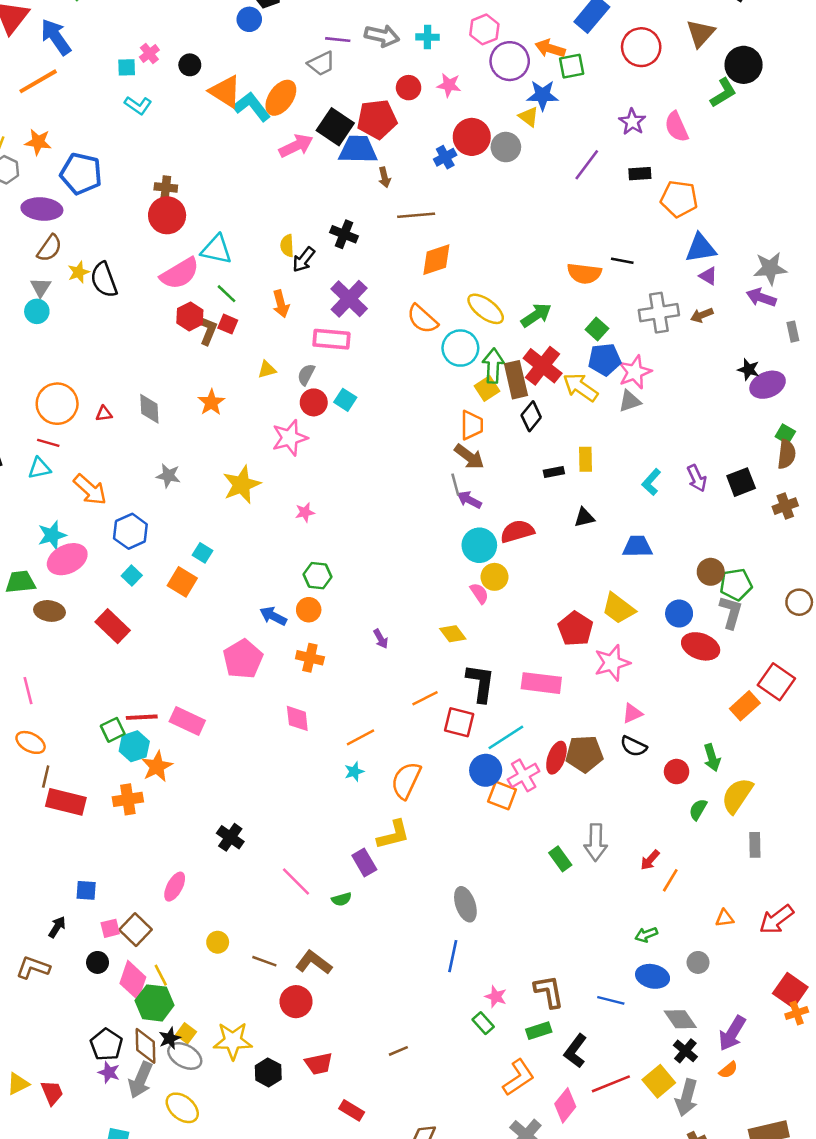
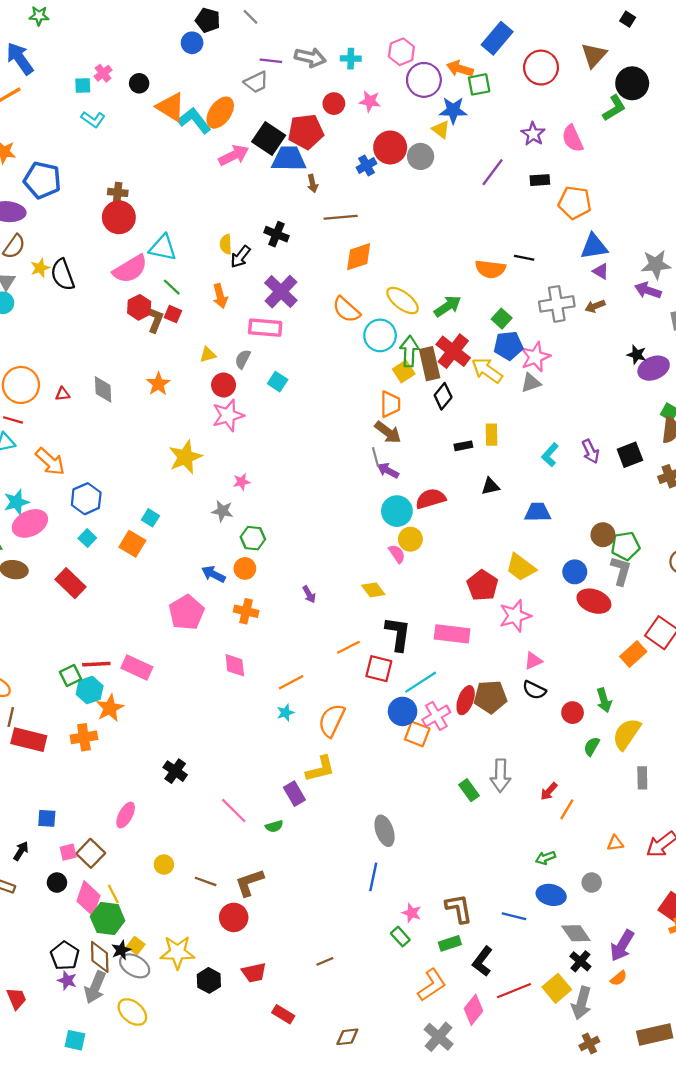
red circle: (314, 402) -> (224, 385), moved
gray star: (168, 476) -> (222, 511), moved
brown L-shape: (314, 962) -> (249, 883), turned -56

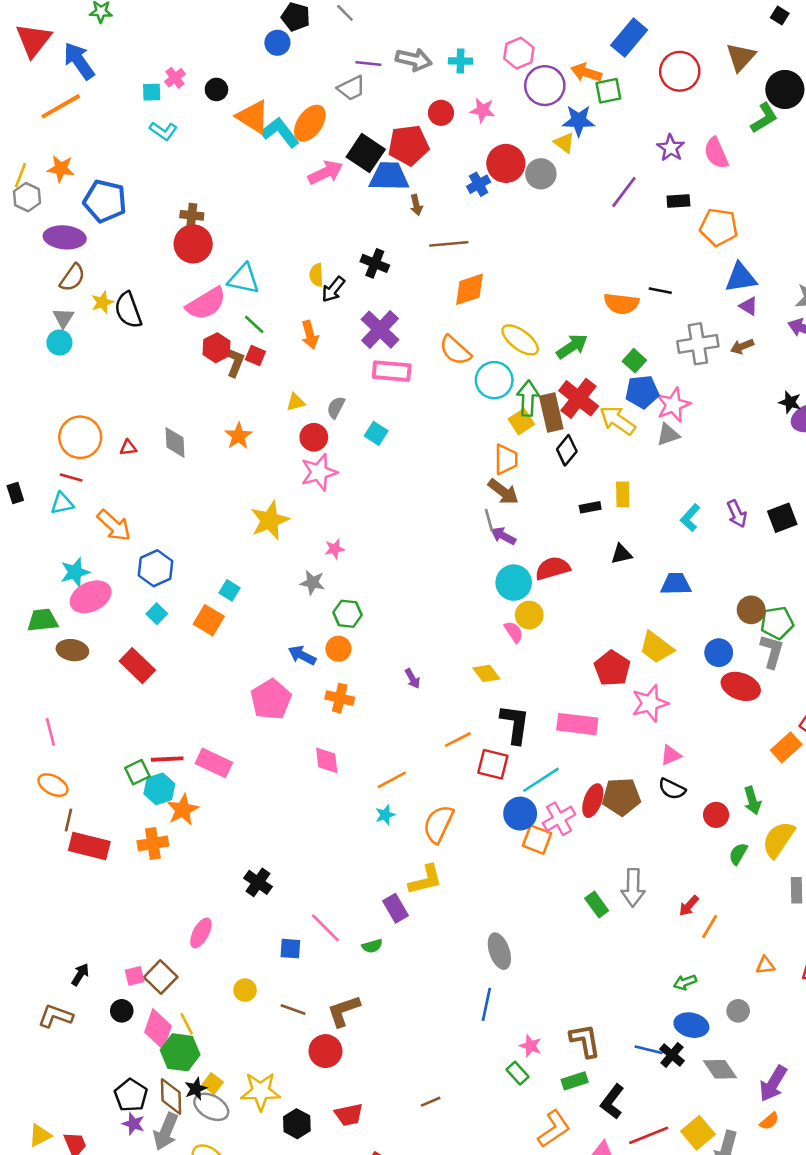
pink rectangle: (265, 328) -> (392, 371), moved
blue square: (47, 818) -> (290, 949), moved
black cross: (580, 961) -> (672, 1055), moved

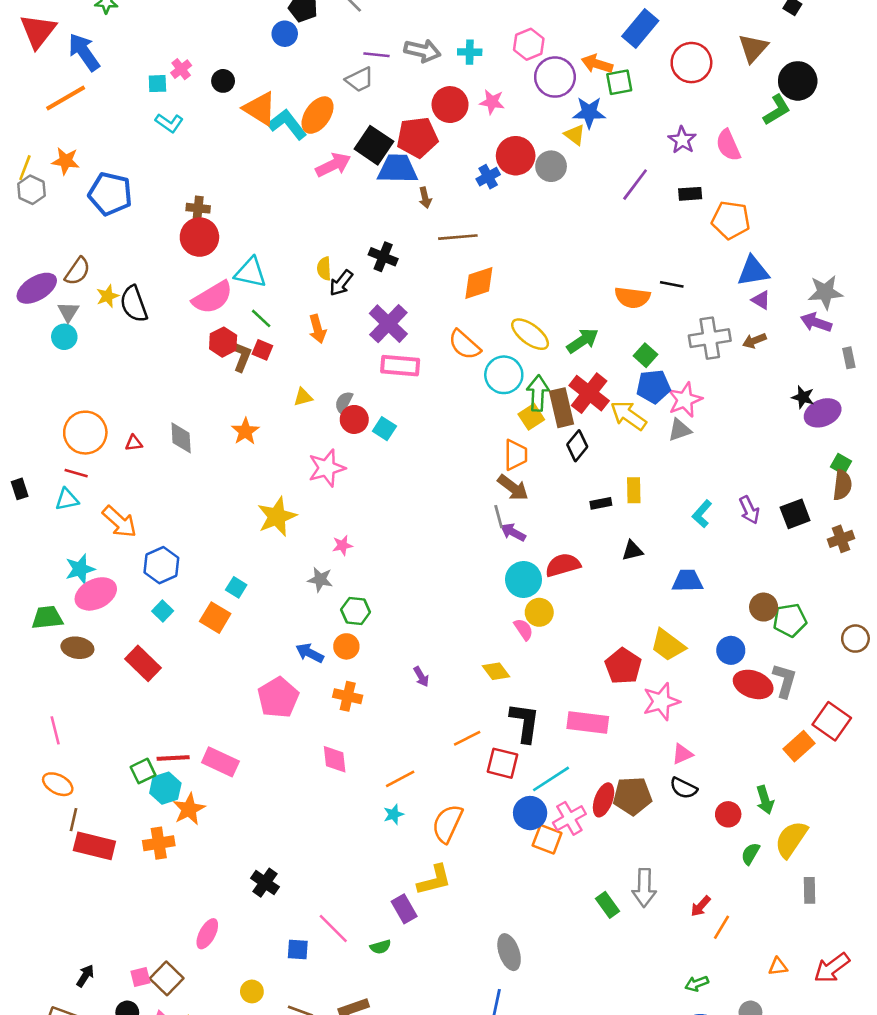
red circle: (441, 113) -> (450, 105), size x1.4
purple ellipse: (65, 237) -> (37, 288), moved, turned -36
red circle: (314, 437) -> (354, 419), moved
gray L-shape: (772, 651) -> (785, 681), moved

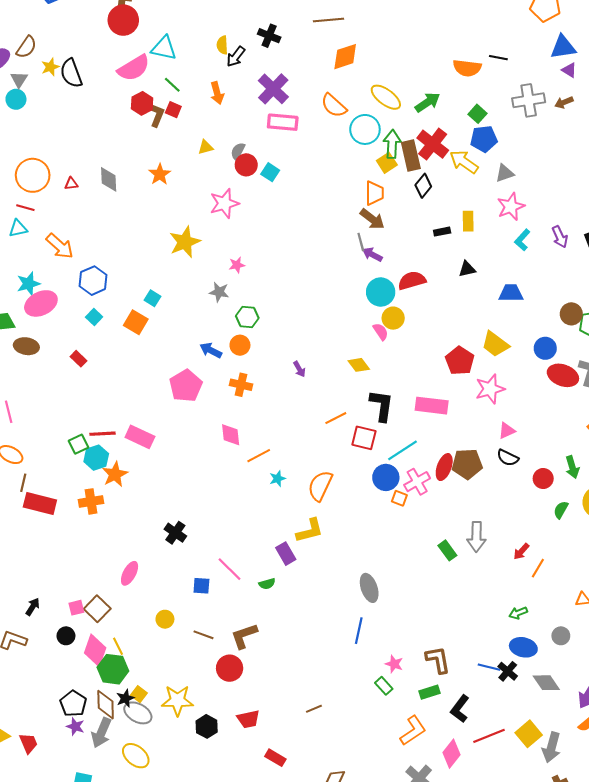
pink star: (685, 400) -> (511, 207), moved
red rectangle: (143, 663) -> (78, 359), size x0.6
orange line: (400, 779) -> (259, 456), moved
orange square: (547, 839) -> (399, 498), size x0.7

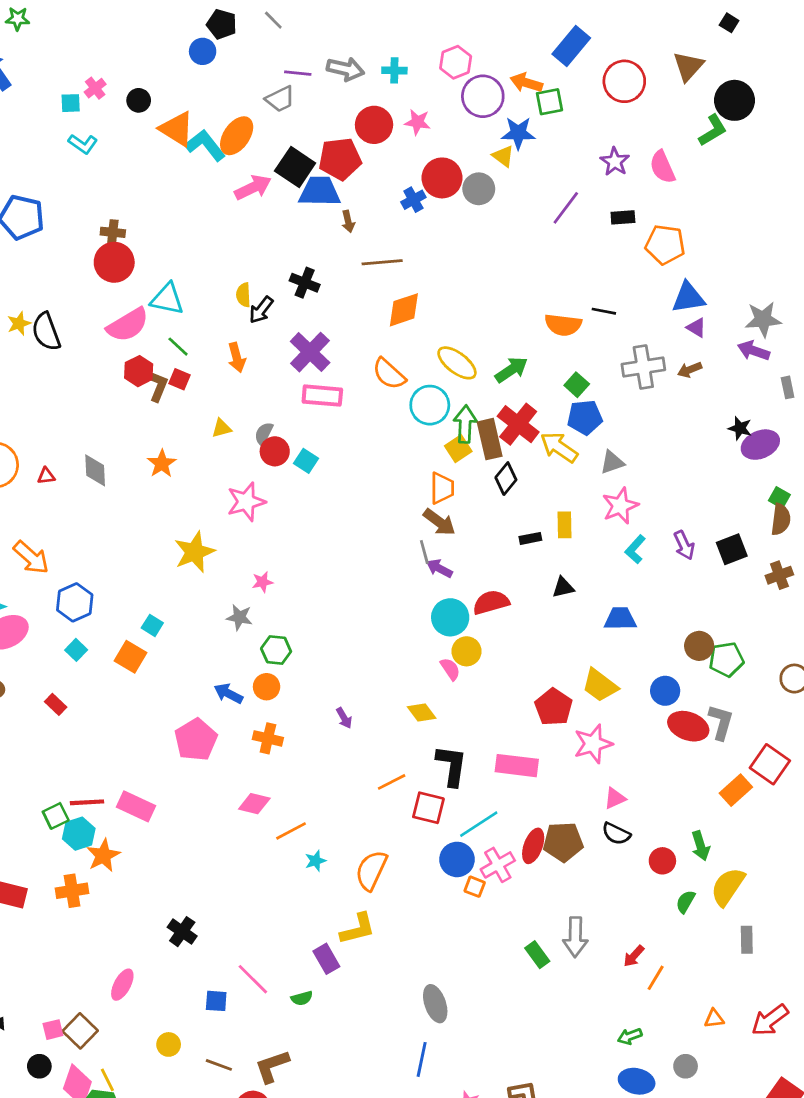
pink diamond: (231, 435) -> (254, 804), turned -70

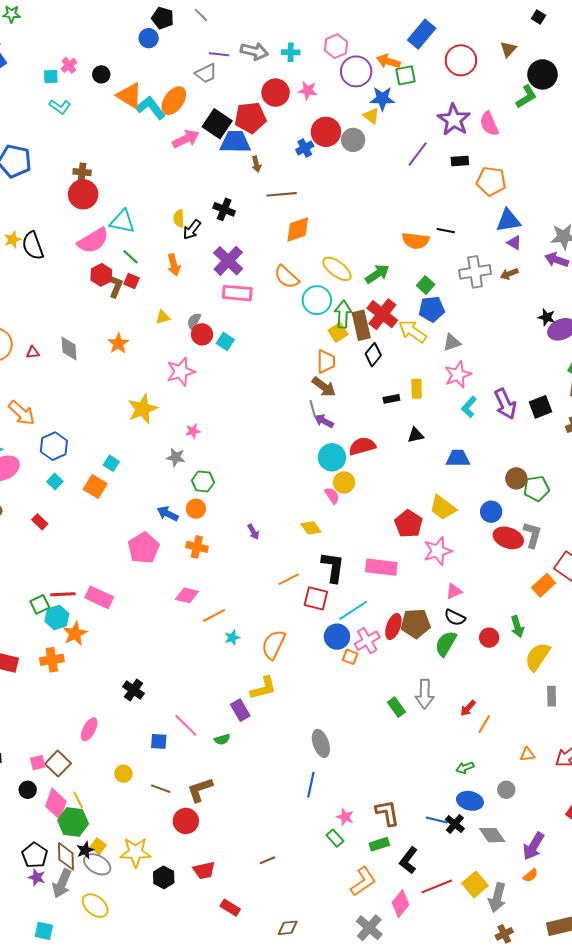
brown triangle: (688, 66) -> (508, 49), size x0.7
purple star: (615, 162) -> (454, 120), size x1.5
purple arrow: (684, 545) -> (505, 404), size x1.4
green semicircle: (686, 902) -> (446, 644), moved, size x1.5

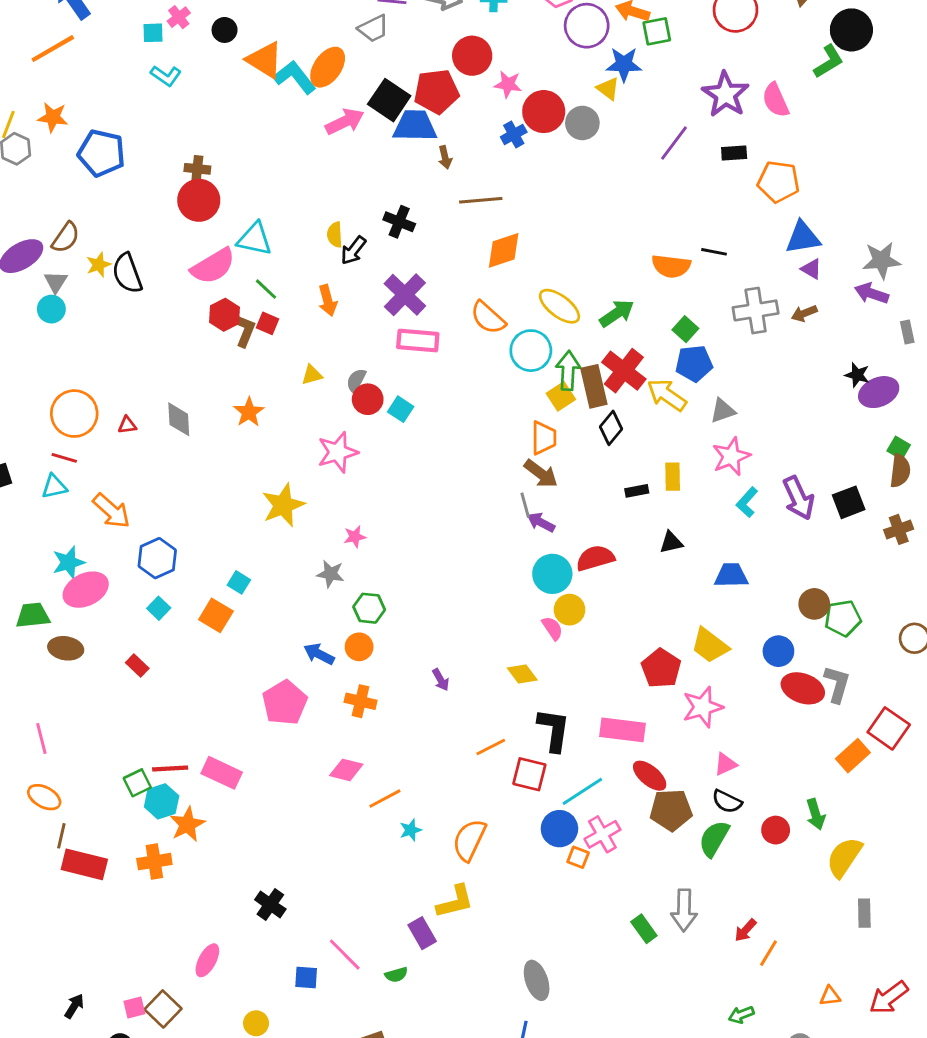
pink star: (308, 91) -> (508, 84), moved
red ellipse: (393, 627) -> (650, 776), moved, turned -70

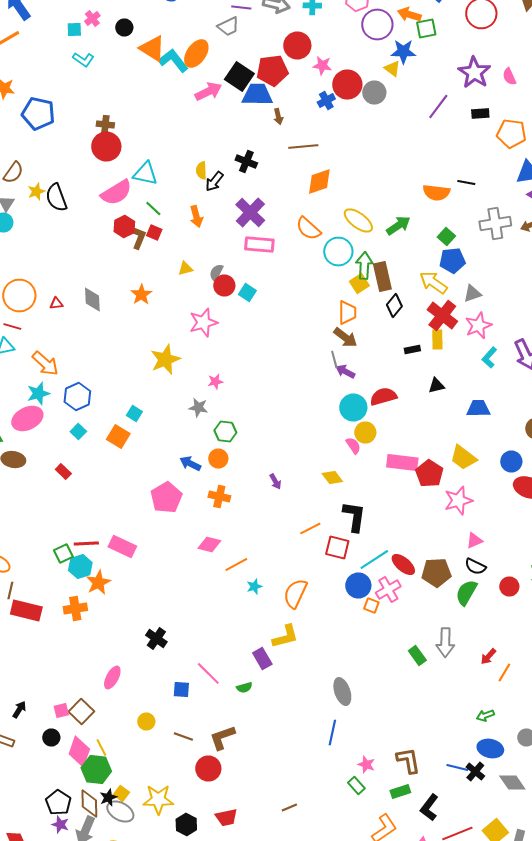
pink semicircle: (776, 100) -> (509, 76), size x0.7
red cross: (624, 371) -> (442, 316), moved
cyan star: (69, 562) -> (38, 394), moved
pink rectangle: (622, 730) -> (402, 462), moved
red ellipse: (650, 776) -> (403, 564), moved

